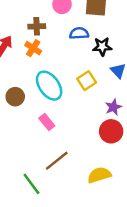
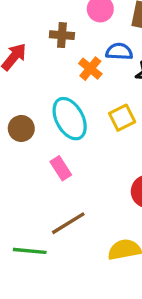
orange cross: (33, 48) -> (90, 69), moved
green line: (31, 184) -> (30, 251), turned -55

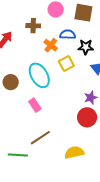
yellow square: (122, 118) -> (66, 63), moved

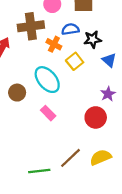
brown cross: (33, 26) -> (31, 26), size x1.6
red circle: (87, 117) -> (96, 117), moved
brown line: (40, 138) -> (70, 158), moved

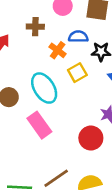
brown cross: (31, 26) -> (35, 27), size x0.6
pink rectangle: (48, 113) -> (39, 125), size x1.5

